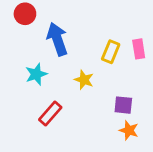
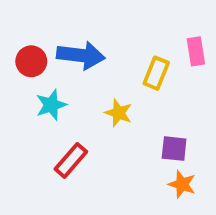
red circle: (25, 14) -> (31, 61), moved
blue arrow: (57, 39) -> (81, 55), turned 116
pink rectangle: (139, 49) -> (196, 51), moved

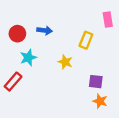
pink rectangle: (196, 51) -> (108, 20), moved
blue arrow: (81, 55) -> (45, 30), size x0.6
red rectangle: (71, 160) -> (13, 82), moved

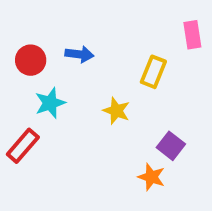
purple square: (96, 82) -> (171, 146), turned 32
orange star: (100, 101) -> (151, 177), moved

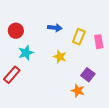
pink rectangle: (192, 35) -> (99, 42), moved
blue arrow: (79, 54) -> (55, 28), moved

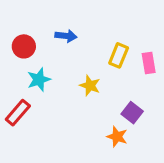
blue arrow: (55, 28) -> (66, 36), moved

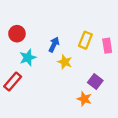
blue arrow: (66, 36) -> (54, 45), moved, turned -72

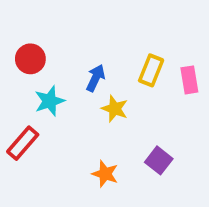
purple square: (95, 81) -> (159, 160), moved
orange star: (84, 99) -> (105, 174), moved

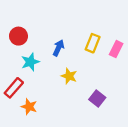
pink rectangle: (189, 80) -> (116, 49), turned 35
yellow star: (115, 109) -> (69, 76), moved
orange star: (105, 174) -> (29, 107), moved

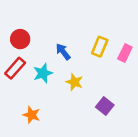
blue arrow: (58, 48) -> (63, 52), turned -63
cyan star: (30, 62) -> (43, 73), moved
red rectangle: (14, 88) -> (15, 68), moved

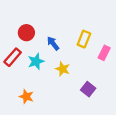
red circle: (20, 39) -> (26, 33), moved
pink rectangle: (125, 53) -> (104, 53), moved

